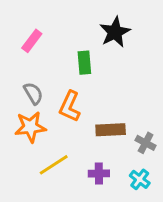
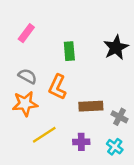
black star: (115, 32) -> (116, 48), moved
gray semicircle: (33, 93) -> (27, 76), turned -30

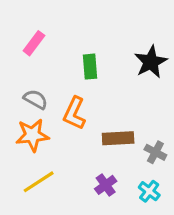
yellow line: (44, 135) -> (39, 182), moved
purple cross: (81, 142) -> (106, 185), turned -35

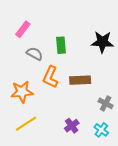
black star: (151, 62) -> (102, 42), turned 30
gray semicircle: (35, 99) -> (35, 54), moved
brown rectangle: (118, 138) -> (80, 80), moved

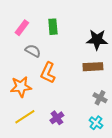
green rectangle: (61, 45) -> (53, 27), moved
brown rectangle: (80, 80) -> (93, 67), moved
purple cross: (72, 126) -> (57, 118), moved

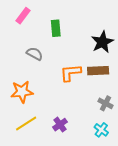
pink rectangle: (22, 28) -> (23, 16), moved
black star: (97, 40) -> (102, 42), turned -30
orange L-shape: (48, 73) -> (71, 73), moved, turned 60

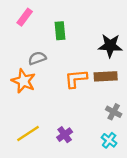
black star: (102, 42) -> (110, 46), turned 30
gray semicircle: (35, 54) -> (37, 58), turned -49
orange star: (22, 92) -> (23, 81), moved, turned 30

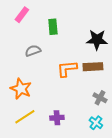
orange star: (23, 81) -> (21, 89), moved
purple cross: (65, 135) -> (57, 118), turned 32

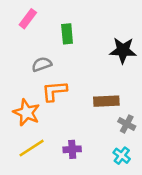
brown rectangle: (93, 67) -> (106, 101), moved
orange L-shape: (67, 69) -> (54, 91), moved

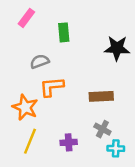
gray cross: (127, 124) -> (102, 129), moved
yellow line: (32, 148) -> (30, 141), turned -35
cyan cross: (122, 156) -> (116, 148), turned -35

